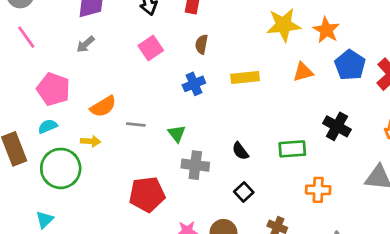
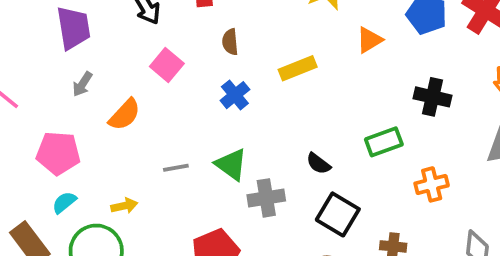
orange semicircle: (103, 106) -> (125, 115), moved
green triangle: (177, 134) -> (231, 164), size x1.4
black square: (244, 192) -> (338, 214), size x1.6

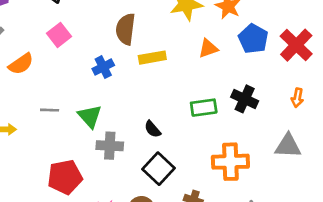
brown semicircle: (230, 42) -> (126, 29), moved, size x1.6
green rectangle: (384, 142) -> (204, 108), moved
orange cross: (432, 184) -> (230, 162), size x1.5

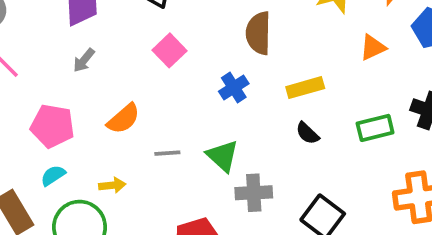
yellow rectangle: (152, 58) -> (305, 88), moved
orange semicircle: (21, 64) -> (123, 119), moved
black semicircle: (153, 129) -> (307, 133), moved

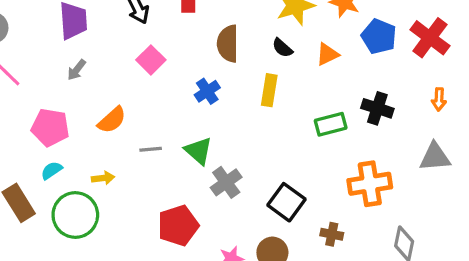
yellow rectangle: (305, 88) -> (269, 90), turned -64
black semicircle: (307, 133) -> (282, 48), moved
gray cross: (254, 193) -> (226, 182), turned -32

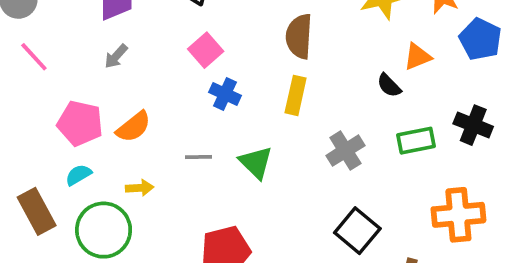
black semicircle: (282, 48) -> (389, 85), moved
yellow rectangle: (269, 90) -> (296, 95), moved
blue cross: (207, 91) -> (225, 94), moved, turned -35
orange semicircle: (112, 120) -> (134, 127), moved
gray cross: (226, 182) -> (345, 151), moved

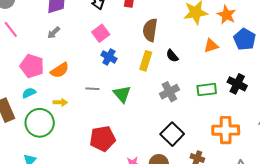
black semicircle: (389, 85) -> (172, 56), moved

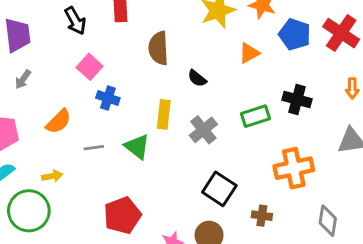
yellow rectangle: (146, 61) -> (164, 114), moved
orange semicircle: (60, 70) -> (59, 121), moved

